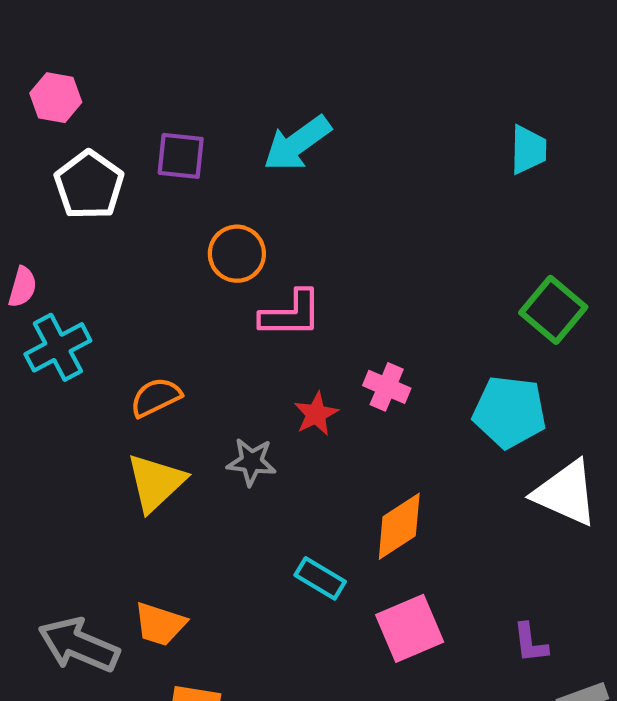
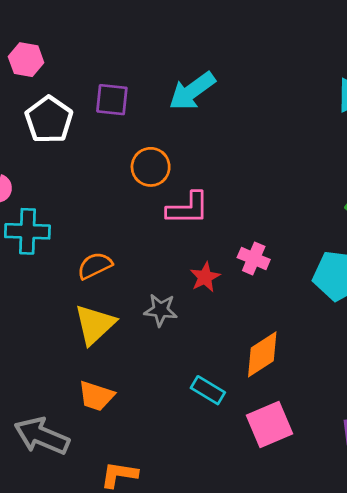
cyan cross: (58, 347) -> (27, 231), turned 30
orange trapezoid: (160, 624) -> (96, 396), moved

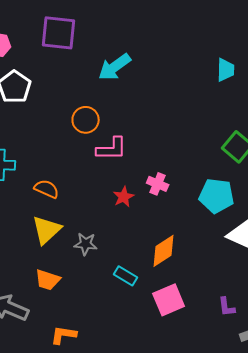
purple square: (112, 100) -> (59, 33), moved, size x1.5
orange semicircle: (95, 266) -> (47, 189), turned 50
gray star: (161, 310) -> (86, 244), moved

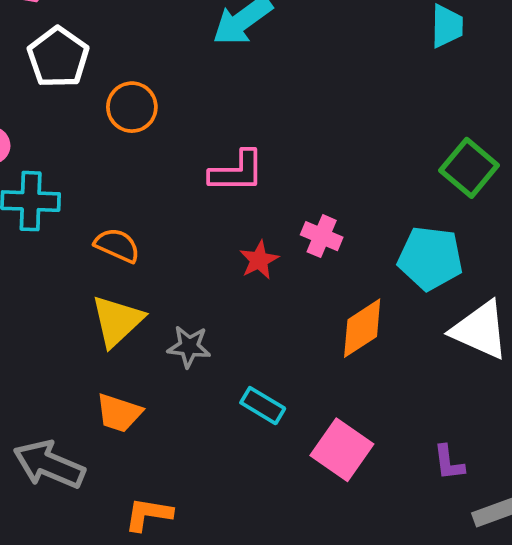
orange circle: (86, 120) -> (132, 107), moved
orange diamond: (164, 251) -> (362, 328), moved
pink square: (169, 300) -> (342, 450), turned -32

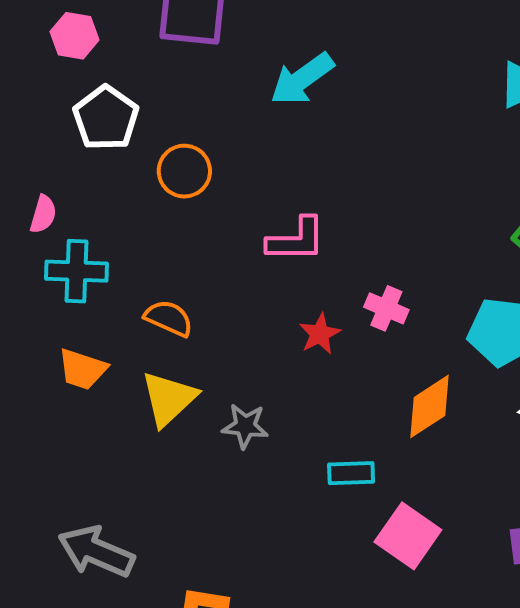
cyan rectangle: (263, 406) -> (351, 473), moved, turned -33
orange trapezoid: (119, 413) -> (82, 369), moved

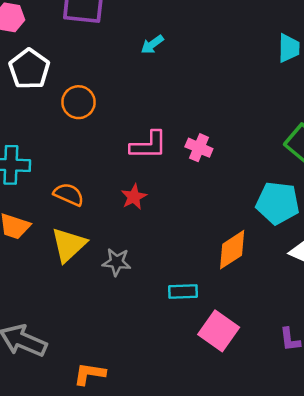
cyan arrow: (302, 79) -> (152, 44), size x0.6
pink cross: (386, 308) -> (199, 148), moved
red star: (320, 334) -> (134, 197), moved

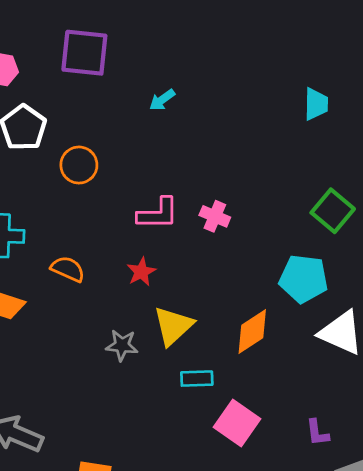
yellow triangle: (69, 245) -> (173, 326), moved

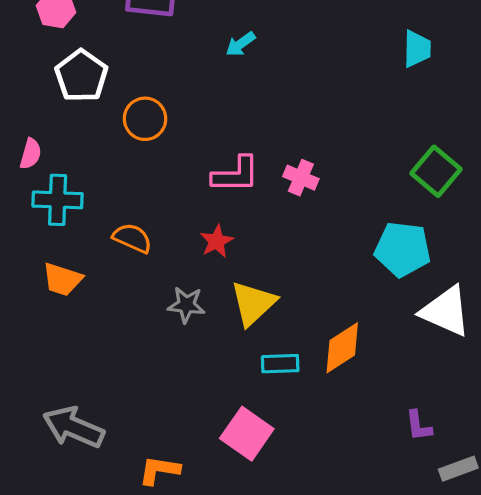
orange diamond: (252, 331) -> (342, 348), moved
gray star: (122, 345) -> (186, 305), moved
pink square: (237, 423) -> (247, 434), moved

